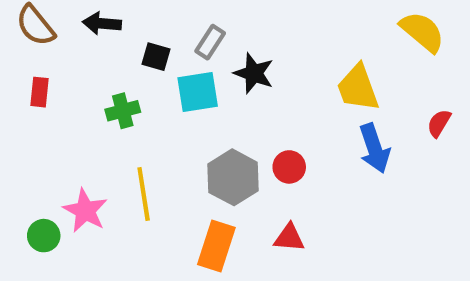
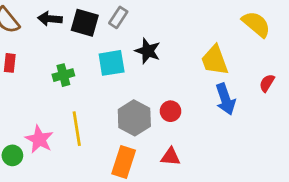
gray rectangle: (210, 42) -> (118, 17), moved
black square: (156, 57) -> (85, 23), moved, size x1.5

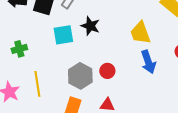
green cross: (63, 75) -> (19, 49), moved

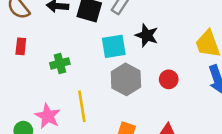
red circle: (107, 71) -> (169, 79), moved
gray hexagon: (80, 76) -> (126, 79), moved

